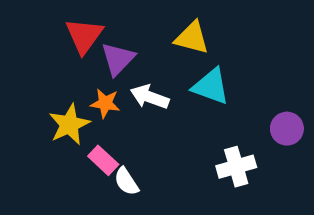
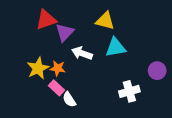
red triangle: (84, 36) -> (46, 20), turned 35
cyan triangle: (211, 86) -> (116, 47), turned -30
orange star: (105, 103) -> (58, 68), moved

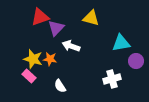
cyan triangle: (116, 47) -> (121, 43), moved
yellow star: (38, 68) -> (33, 59), turned -30
pink rectangle: (56, 88) -> (29, 76), moved

